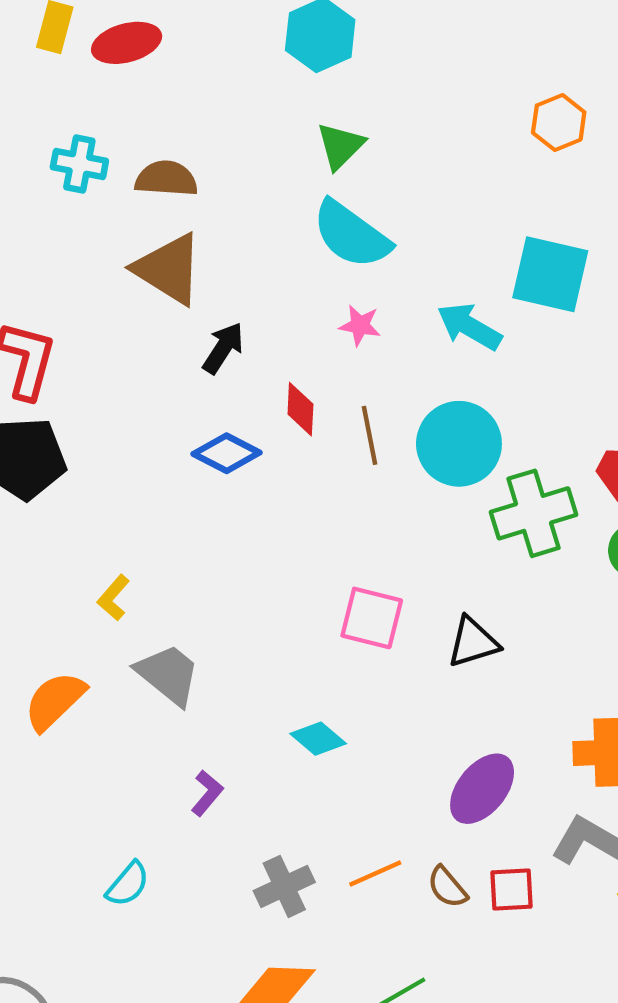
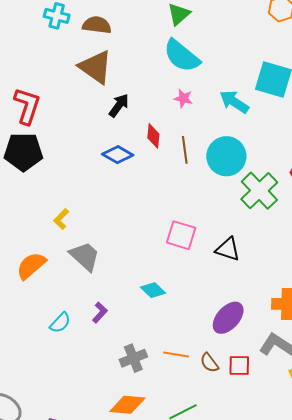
green cross: (533, 513) -> (259, 191), turned -30
black triangle: (473, 642) -> (228, 249), turned 32
orange line: (375, 874) -> (176, 355), turned 30
cyan semicircle: (128, 884) -> (60, 323), moved

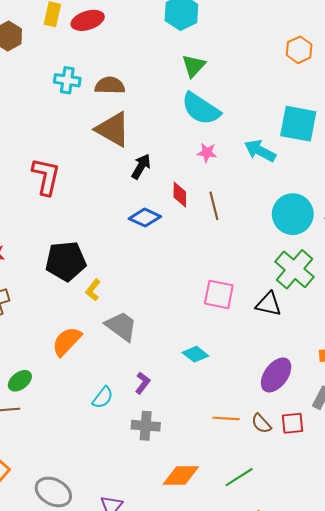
black pentagon: (23, 152) -> (66, 261), moved
cyan circle: (226, 156) -> (293, 214), moved
green cross: (259, 191) -> (294, 269), moved
gray cross: (133, 358) -> (146, 426), moved, turned 32

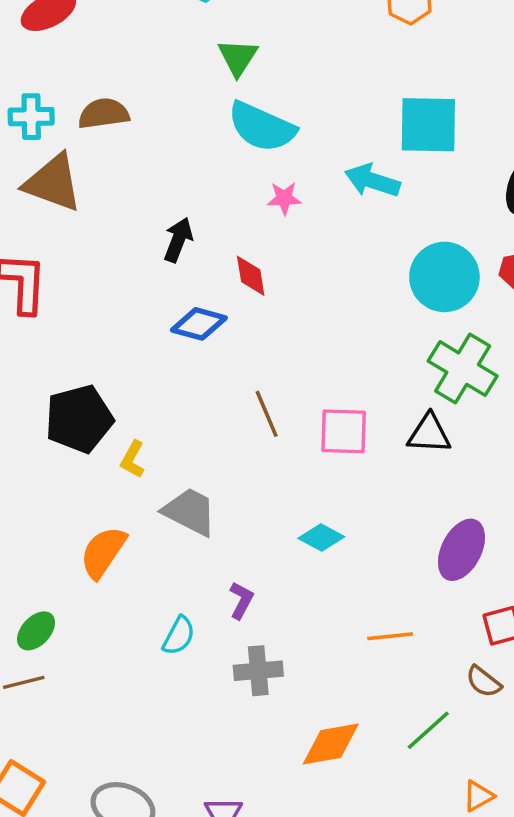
brown triangle: (113, 129) -> (53, 183), moved
brown line: (214, 206) -> (267, 414), moved
brown semicircle: (261, 424) -> (484, 682), moved

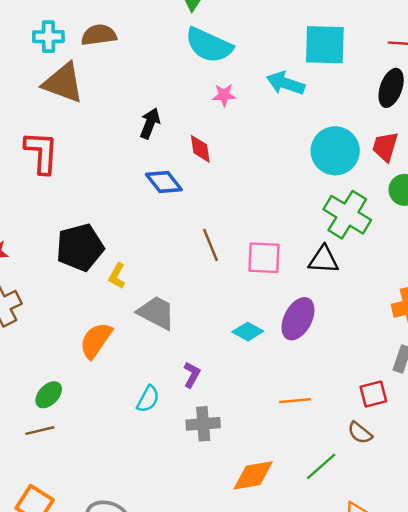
blue diamond: (199, 324) -> (164, 182), turned 36
purple ellipse: (461, 550) -> (298, 319), moved

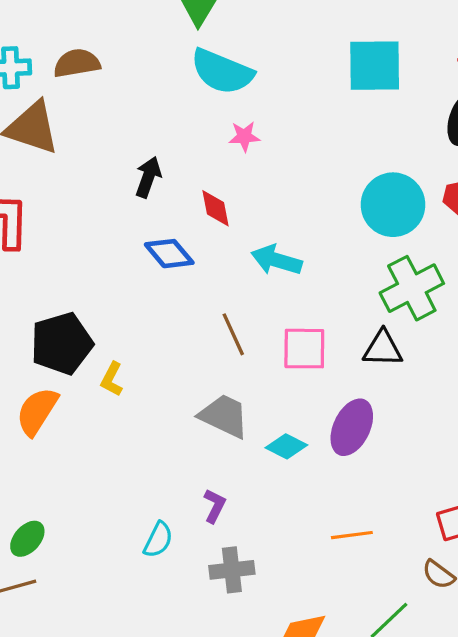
cyan arrow: (286, 83) -> (276, 260), moved
green cross: (347, 215) -> (412, 288), turned 33
gray trapezoid: (156, 313) -> (224, 416), moved
orange semicircle: (96, 340) -> (37, 411), moved

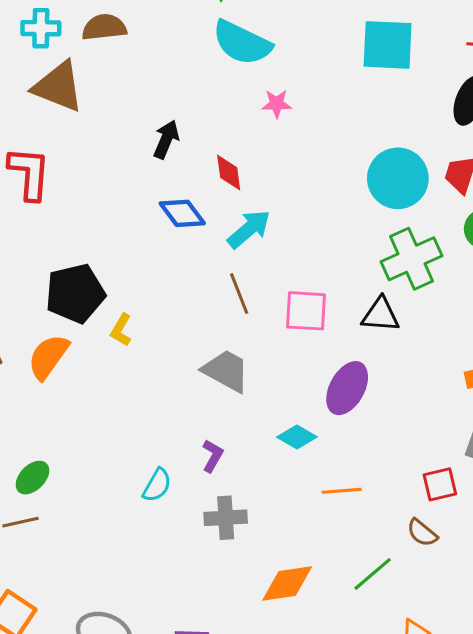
pink star: (244, 136) -> (277, 104), moved
cyan arrow: (276, 260) -> (249, 229), moved, turned 120
cyan diamond: (286, 446) -> (297, 437), moved

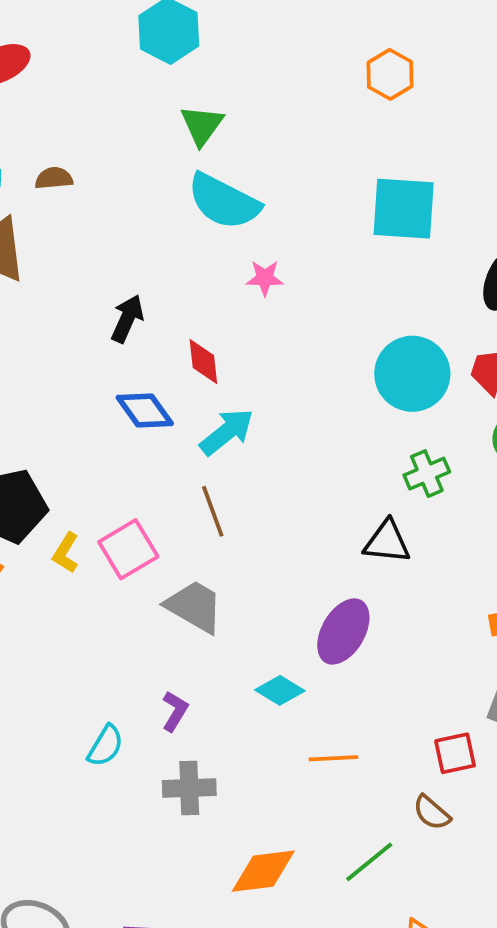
brown semicircle: (104, 27) -> (54, 178), size x0.7
green cross: (411, 259) -> (427, 474), size x0.6
pink square: (306, 311) -> (128, 549), moved, turned -36

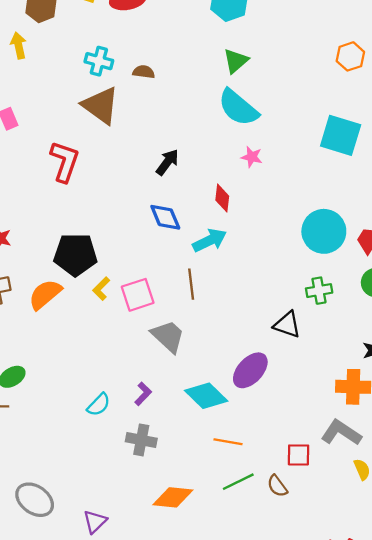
red diamond: (203, 362) -> (222, 198), moved
cyan diamond: (280, 690) -> (206, 396), size x1.5
green line: (369, 862) -> (238, 482), moved

